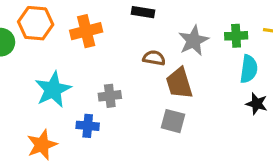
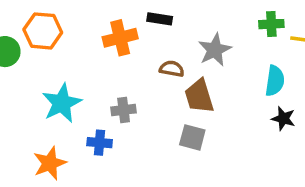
orange cross: (86, 31) -> (120, 38), moved
green cross: (236, 36) -> (271, 24), moved

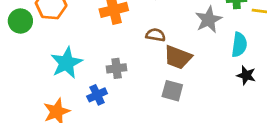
gray star: (215, 50) -> (209, 20), moved
brown trapezoid: (199, 96) -> (178, 57), turned -52
blue cross: (100, 143) -> (97, 95), turned -30

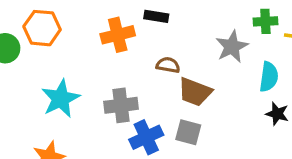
gray cross: (117, 68) -> (121, 105), size x1.4
blue cross: (97, 95) -> (146, 137), moved, size x1.4

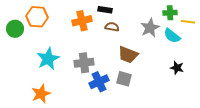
brown semicircle: (168, 65) -> (112, 27), moved
cyan semicircle: (269, 77) -> (172, 36), moved, turned 120

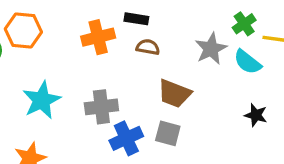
green cross: (170, 13) -> (244, 24), turned -32

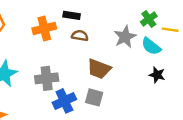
black star: (256, 115) -> (157, 75), moved

